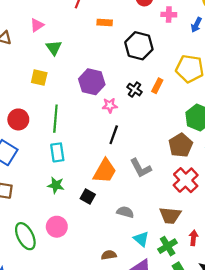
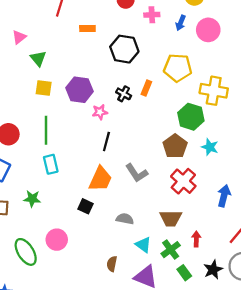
yellow square: (39, 78) -> (44, 88), moved
green star: (56, 185) -> (32, 199), moved
brown semicircle: (109, 255) -> (112, 264), turned -64

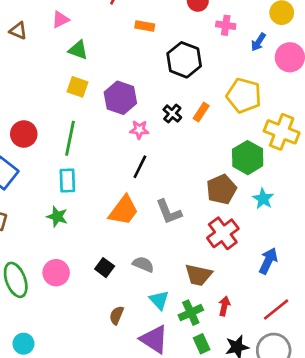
green triangle: (38, 58) -> (78, 50), turned -42
green star: (32, 199) -> (57, 217), moved
black square: (86, 206) -> (105, 268), moved

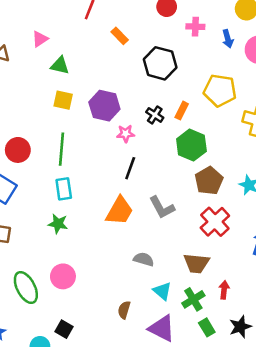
orange rectangle: (145, 26) -> (120, 36), turned 42
blue arrow: (258, 42) -> (228, 39), turned -42
green hexagon: (248, 158) -> (191, 145), moved
black square: (105, 268) -> (64, 329), moved

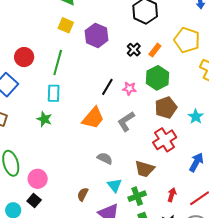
pink star: (126, 134) -> (129, 88), moved
gray L-shape: (162, 207) -> (126, 121), turned 75
pink circle: (63, 276) -> (38, 179), moved
red arrow: (224, 290) -> (172, 195), moved

